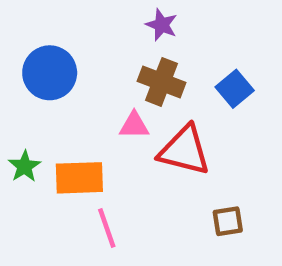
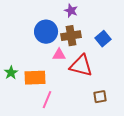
blue circle: (50, 73) -> (46, 32), moved
brown cross: (162, 82) -> (71, 36), turned -30
pink line: (107, 228) -> (47, 100), turned 42

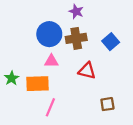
pink triangle: (59, 55) -> (51, 61), moved
red triangle: (81, 66) -> (87, 71), size x0.7

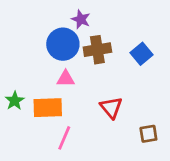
purple star: (76, 12) -> (81, 19), moved
red triangle: (87, 71) -> (111, 108), moved, turned 36
brown square: (107, 104) -> (148, 134), moved

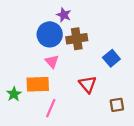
blue square: (142, 54) -> (111, 58), moved
pink triangle: (66, 79) -> (52, 62), turned 48
green star: (15, 101) -> (14, 94), moved

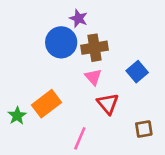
pink triangle: (52, 62) -> (93, 77), moved
orange rectangle: (38, 84) -> (47, 104), turned -35
pink line: (51, 108) -> (80, 138), moved

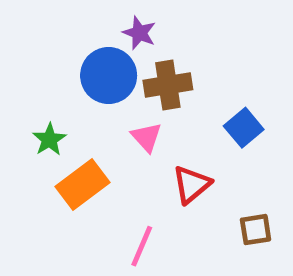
pink triangle: (93, 77) -> (146, 137), moved
red triangle: (108, 104) -> (192, 185), turned 30
green star: (17, 116) -> (49, 139), moved

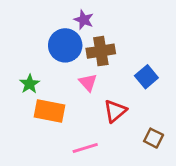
orange rectangle: (83, 185) -> (50, 111), turned 48
brown square: (256, 230) -> (154, 138), turned 36
pink line: (142, 246) -> (85, 148), turned 50

